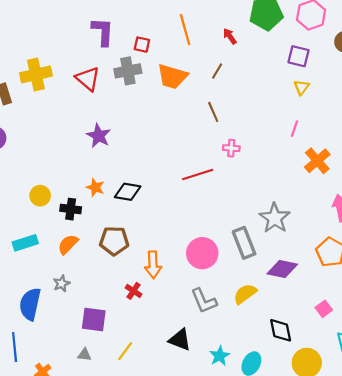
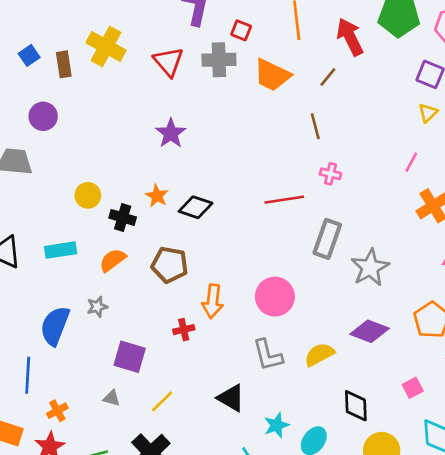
red arrow: (230, 36) -> (350, 37), size x1.8
yellow cross: (36, 74) -> (106, 47), turned 32
gray rectangle: (244, 243) -> (327, 239), moved, turned 32
red cross: (134, 291) -> (184, 330), turned 35

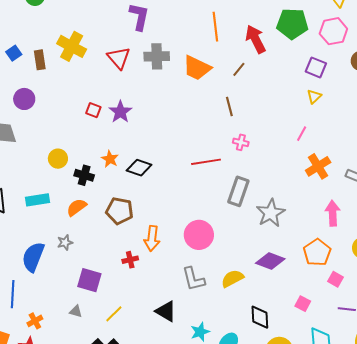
red square: (241, 30) -> (93, 110), moved
pink square: (413, 388) -> (303, 304), turned -35

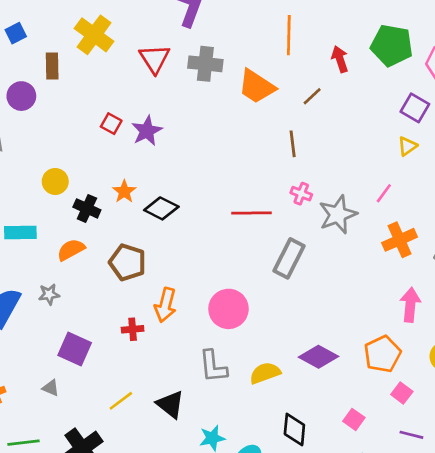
red arrow: (256, 39) -> (340, 59), size x0.7
brown rectangle: (40, 60) -> (52, 66), moved
gray star: (271, 213) -> (338, 214), moved
yellow line: (114, 314) -> (121, 401), moved

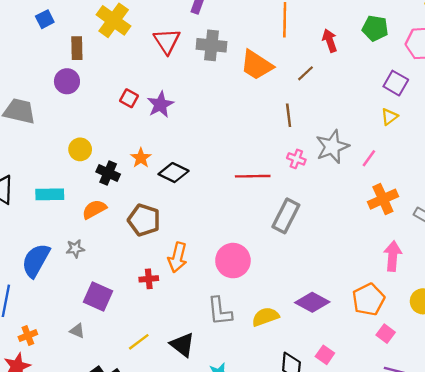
green pentagon: (392, 45) -> (375, 28), size x0.7
purple circle: (21, 96) -> (67, 81), moved
gray star: (338, 214) -> (332, 147), moved
pink square: (354, 419) -> (325, 355), moved

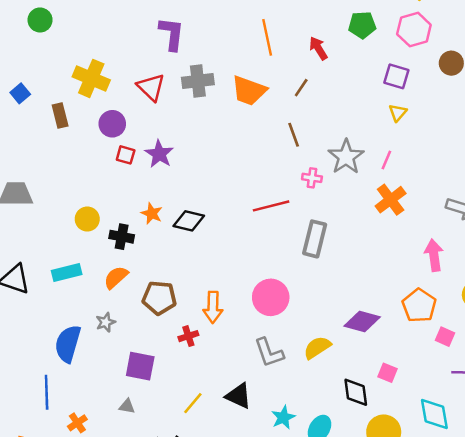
purple circle: (67, 81) -> (112, 124), moved
orange cross: (383, 199) -> (391, 200), moved
brown pentagon: (144, 220) -> (159, 298), moved

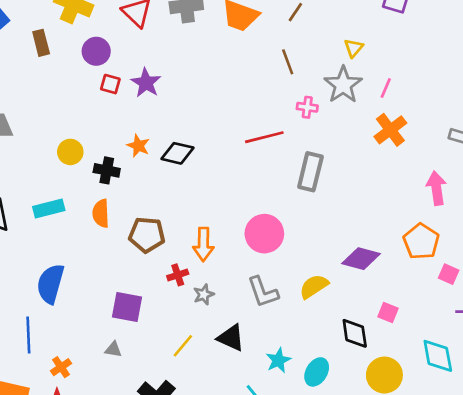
yellow triangle: (398, 113) -> (354, 48), moved
orange semicircle: (116, 277) -> (101, 213), turned -50
gray star: (106, 322) -> (204, 295), moved

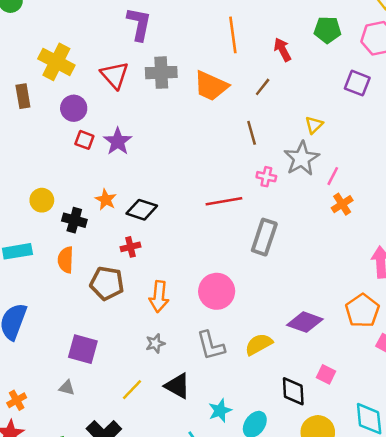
pink line: (386, 88) -> (333, 176), moved
orange cross: (390, 130) -> (342, 204), size x0.7
red cross: (178, 275) -> (130, 247), moved

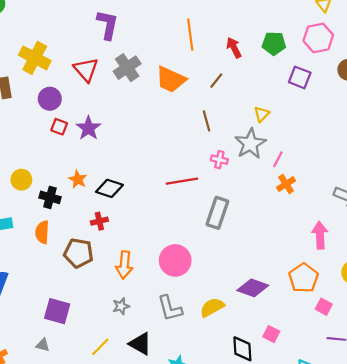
green pentagon: (327, 30) -> (274, 43), moved
gray cross: (161, 73) -> (127, 68), turned -32

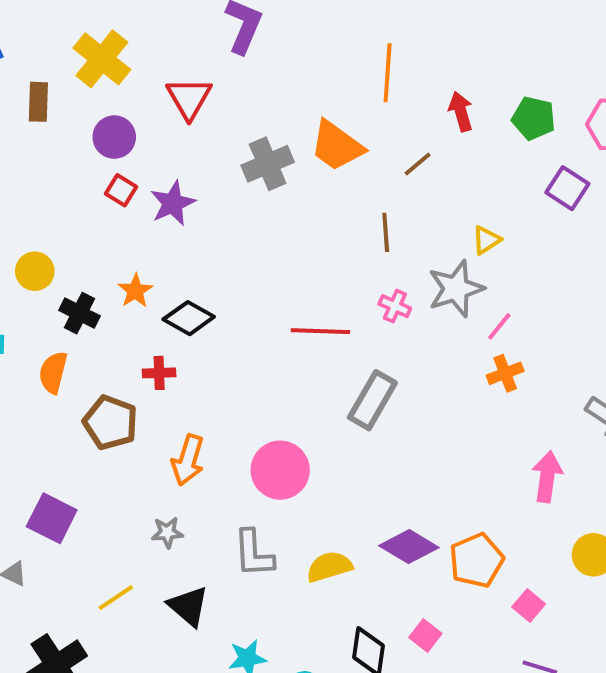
gray cross: (127, 68) -> (268, 164), moved
orange pentagon: (304, 278) -> (476, 560), moved

